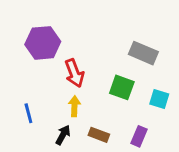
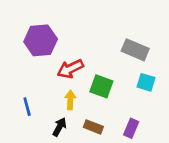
red arrow: (74, 73) -> (70, 69), turned 85
green square: (122, 87) -> (101, 86), moved
cyan square: (159, 99) -> (146, 82), moved

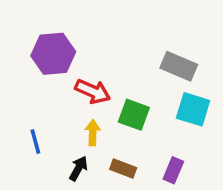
red arrow: (70, 69) -> (93, 91), turned -130
cyan square: (146, 82) -> (193, 109), size x1.4

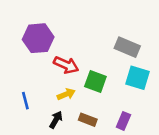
yellow arrow: (93, 133) -> (66, 94), turned 66

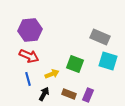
red arrow: (66, 65) -> (29, 56), moved
blue line: (25, 101) -> (28, 79), moved
purple rectangle: (123, 121) -> (88, 95), moved

